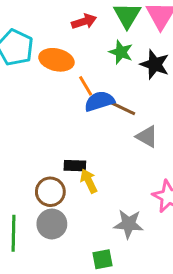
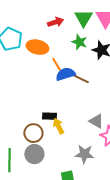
gray triangle: (147, 137) -> (96, 121), moved

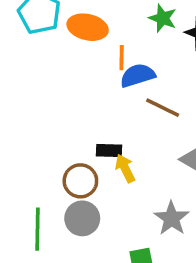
orange line: (56, 64) -> (122, 58), turned 32
brown line: (79, 78) -> (163, 108), moved
gray star: (84, 154) -> (172, 218), turned 30

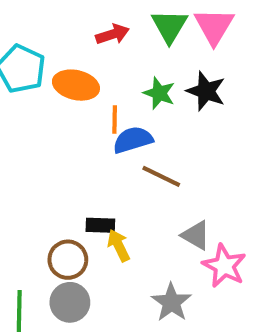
green star: (163, 18) -> (159, 93), moved

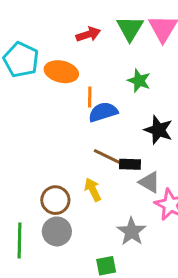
black star: (206, 91) -> (158, 130), moved
green star: (159, 93) -> (139, 81), moved
brown line: (161, 176) -> (108, 157), moved
black rectangle: (100, 225) -> (130, 164), moved

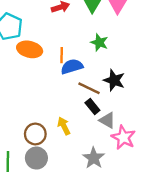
orange ellipse: (61, 72) -> (30, 49), moved
brown line: (108, 157) -> (89, 88), moved
black rectangle: (130, 164) -> (92, 107), turned 49

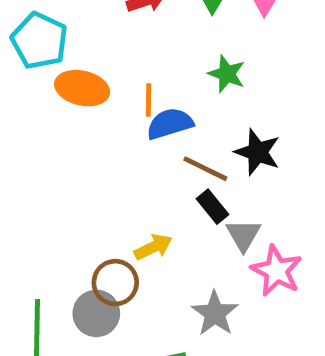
gray triangle: (107, 120) -> (243, 235), turned 30
yellow arrow: (64, 126) -> (153, 247), turned 90
brown circle: (35, 134) -> (115, 283), moved

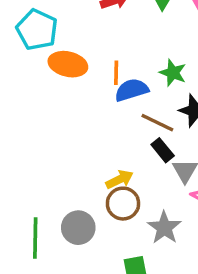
green star: (227, 74) -> (173, 73), moved
brown circle: (115, 283) -> (123, 204), moved

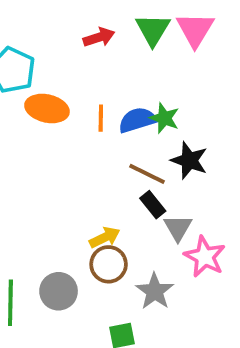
blue semicircle: (132, 90) -> (137, 120), moved

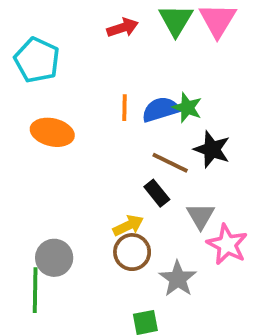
orange ellipse: (47, 108) -> (52, 132), moved
black rectangle: (153, 205) -> (157, 193), moved
gray circle: (59, 291) -> (54, 258), moved

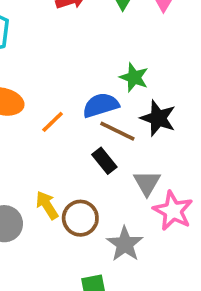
orange line: (124, 108) -> (53, 122), moved, turned 45
blue semicircle: (161, 109) -> (101, 105), moved
yellow arrow: (128, 225) -> (47, 205), moved, turned -96

